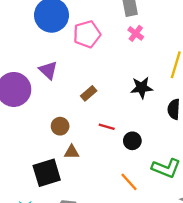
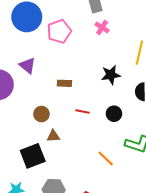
brown rectangle: (89, 93) -> (64, 83), turned 48
black circle: (132, 141) -> (114, 114), moved

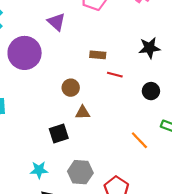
purple triangle: (27, 66) -> (56, 22), moved
red line: (83, 112) -> (115, 75), moved
black square: (33, 156) -> (59, 133), size x0.7

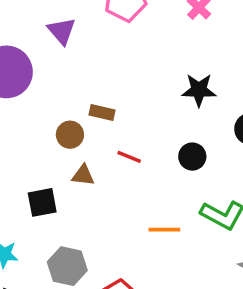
brown rectangle: (98, 55) -> (102, 113), moved
red line: (115, 75) -> (129, 157), moved
orange line: (139, 140) -> (164, 230), turned -54

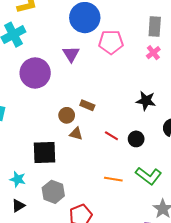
red line: (129, 157) -> (111, 136), moved
brown triangle: (83, 175) -> (76, 134), moved
black square: (42, 202) -> (44, 152), size x1.4

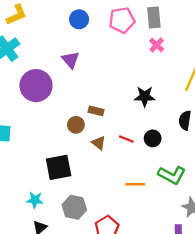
blue circle: (85, 18) -> (79, 19), size x0.6
pink pentagon: (111, 42) -> (122, 20), moved
black star: (146, 101) -> (145, 96), moved
brown triangle: (76, 134) -> (99, 143), moved, turned 32

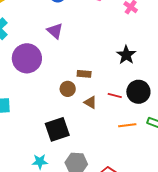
black star: (145, 96) -> (126, 55), turned -30
black circle: (153, 138) -> (138, 92), size x1.5
orange line: (135, 184) -> (127, 125), moved

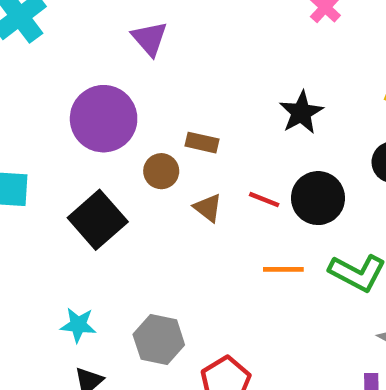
purple circle: (27, 58) -> (104, 119), moved
black square: (57, 129) -> (98, 220), moved, turned -30

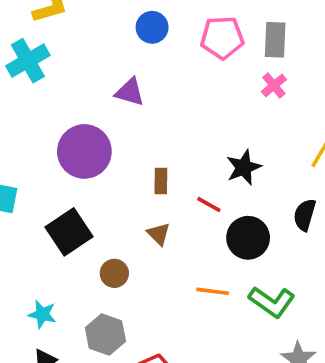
purple triangle: (150, 39) -> (130, 92), turned -40
brown rectangle: (202, 143) -> (161, 181), turned 70
brown circle: (161, 171) -> (114, 273), moved
red line: (264, 200) -> (209, 205), moved

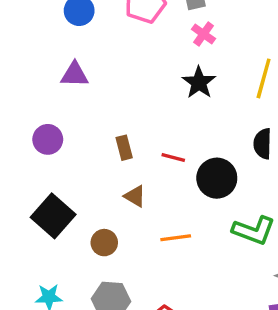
purple circle: (84, 151) -> (48, 139), size x0.6
black star: (244, 167) -> (199, 82), moved
orange line: (213, 291) -> (176, 238), moved

